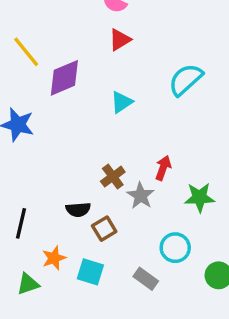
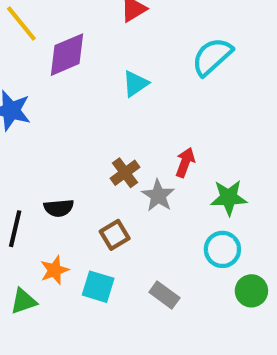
black semicircle: (78, 210) -> (59, 208), moved
cyan circle: (175, 248) -> (222, 249), moved

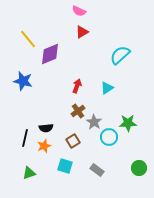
cyan triangle: (135, 84) -> (107, 88), moved
red arrow: (185, 162) -> (77, 86), moved
cyan circle: (222, 249) -> (109, 137), moved
orange star: (55, 270) -> (44, 146), moved

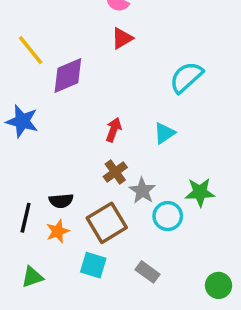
brown square: (73, 141) -> (107, 223), size x1.6
green circle: (139, 168) -> (219, 285), moved

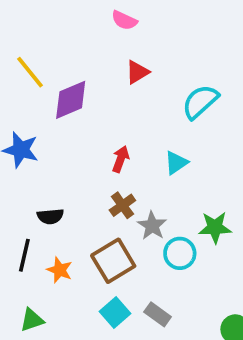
red triangle: (122, 38) -> (137, 72), moved
black semicircle: (61, 201) -> (50, 216), moved
orange star: (58, 231) -> (60, 270), turned -30
cyan square: (93, 265) -> (115, 313), moved, turned 32

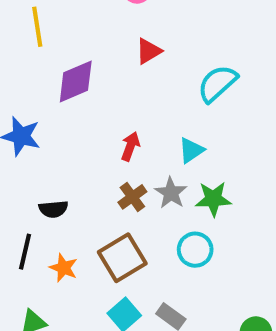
yellow line: (30, 72) -> (37, 27), moved, turned 30
gray star: (152, 226) -> (171, 193), moved
green star: (215, 227) -> (213, 199), moved

